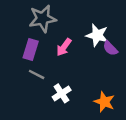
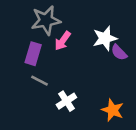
white star: (97, 35) -> (105, 38), turned -30
pink arrow: (64, 47) -> (63, 41), moved

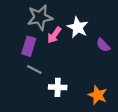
white star: (105, 38) -> (78, 27), moved, turned -30
white cross: (66, 101) -> (58, 87), turned 35

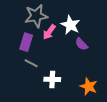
purple semicircle: (103, 45) -> (81, 44), moved

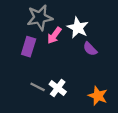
gray line: (31, 63) -> (38, 87), moved
white cross: (52, 79) -> (58, 88), turned 35

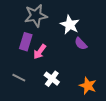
pink arrow: (54, 35) -> (40, 52), moved
gray line: (38, 87) -> (19, 78), moved

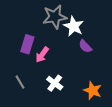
gray star: (36, 16) -> (55, 17), moved
gray line: (19, 78) -> (20, 82), turned 32

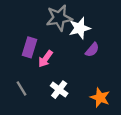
white star: (74, 26) -> (80, 28), turned 30
purple semicircle: (85, 46) -> (92, 50), turned -96

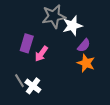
white cross: (59, 90) -> (33, 86), moved
orange star: (100, 98) -> (86, 63), moved

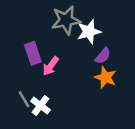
purple rectangle: (27, 43) -> (33, 53), turned -36

